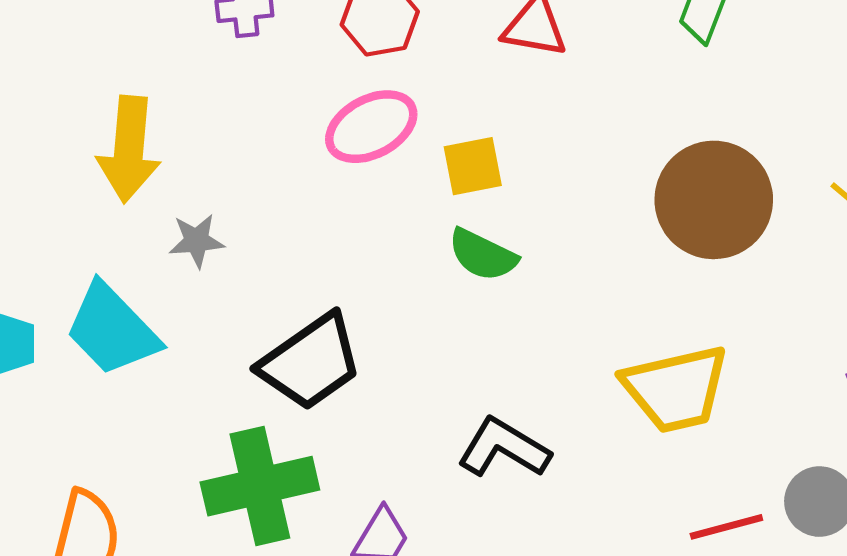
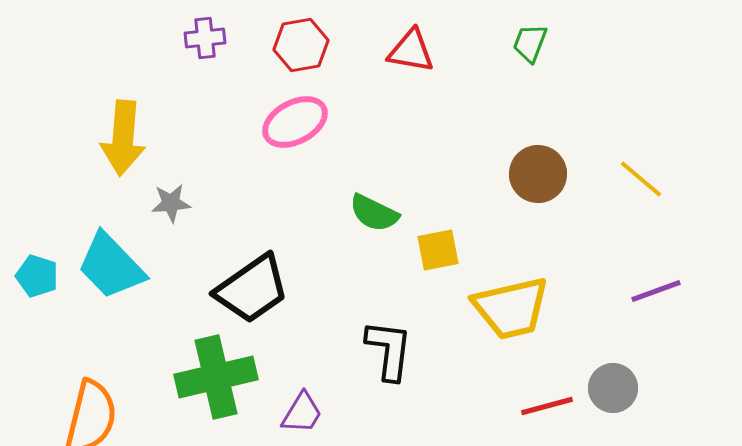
yellow square: (473, 166) -> (438, 250), moved
brown circle: (714, 200) -> (538, 174), size x0.7
black L-shape: (504, 448) -> (389, 350), turned 66

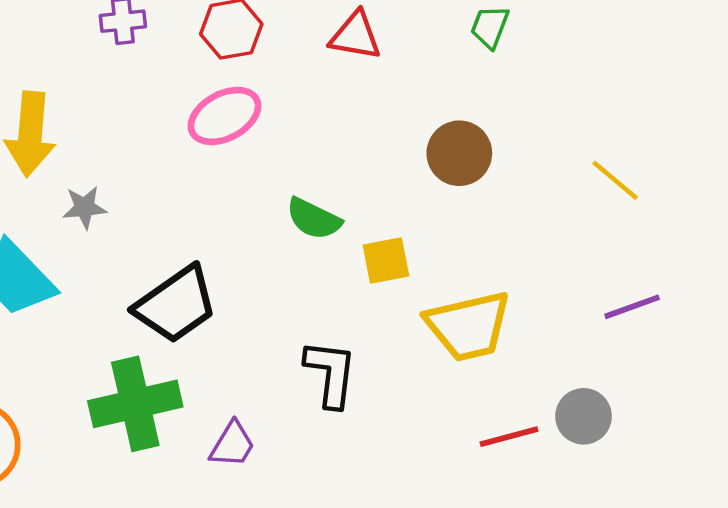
brown circle: (538, 174) -> (459, 153), moved

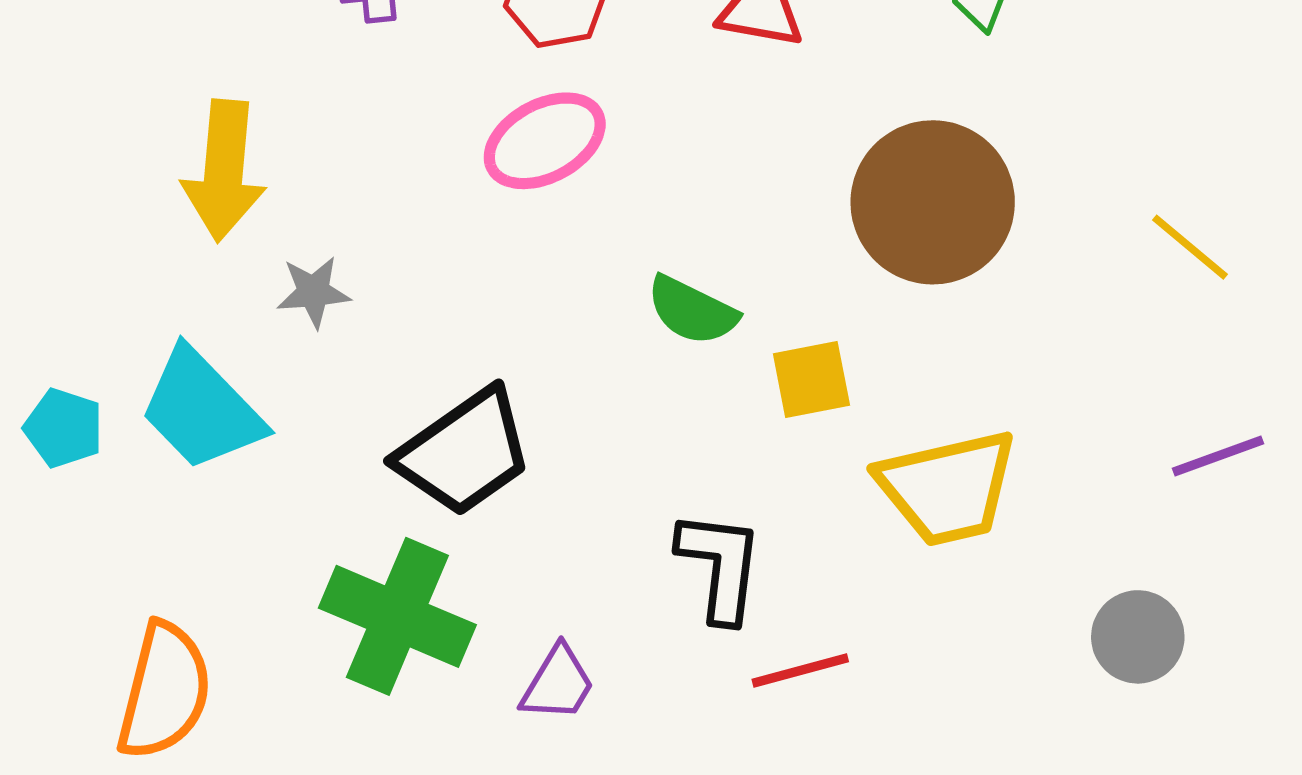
brown circle: (459, 153) -> (933, 202), size x1.5
green cross: (135, 404) -> (397, 616), turned 36
red line: (509, 437) -> (800, 670), moved

